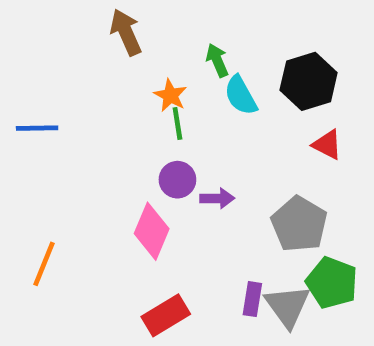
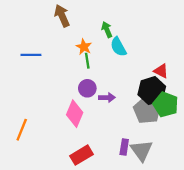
black hexagon: (309, 81) -> (152, 91), moved
blue line: (37, 128) -> (31, 55), moved
green pentagon: (332, 283) -> (166, 104), moved

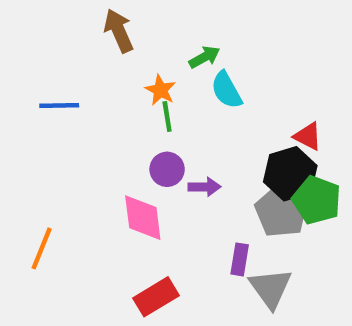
green arrow: (107, 30) -> (204, 57), turned 84
pink diamond: (75, 114) -> (143, 218), turned -30
purple rectangle: (124, 147) -> (240, 259), moved

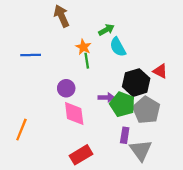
purple circle: (167, 169) -> (66, 88), moved
black hexagon: (290, 174) -> (136, 83), moved
green pentagon: (317, 200) -> (122, 104), moved

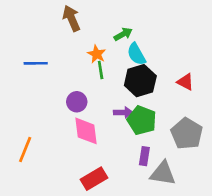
black hexagon: (136, 83) -> (140, 81), moved
gray pentagon: (146, 110) -> (187, 134), moved
gray triangle: (141, 150) -> (163, 173), turned -45

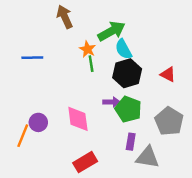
green arrow: (123, 34) -> (112, 31), size x1.6
purple circle: (77, 102) -> (38, 122), moved

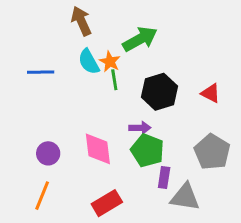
cyan semicircle: (124, 49) -> (89, 62), moved
green pentagon: (128, 109) -> (147, 150), moved
orange line: (23, 136) -> (42, 196), moved

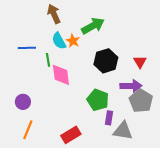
green line: (114, 80) -> (48, 60), moved
red triangle: (211, 93) -> (140, 62), turned 32
purple arrow: (140, 128) -> (131, 86), moved, size x1.5
pink diamond: (98, 149) -> (61, 75), moved
purple circle: (48, 153) -> (23, 102), moved

